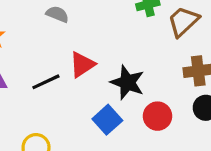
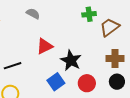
black line: (46, 82) -> (13, 66), moved

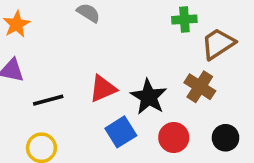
red triangle: (45, 46) -> (103, 89), moved
brown cross: (115, 59) -> (200, 87), moved, turned 30

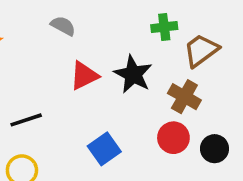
red triangle: (103, 89) -> (84, 76), moved
black star: (149, 97) -> (133, 74), moved
red circle: (174, 138) -> (173, 138), moved

